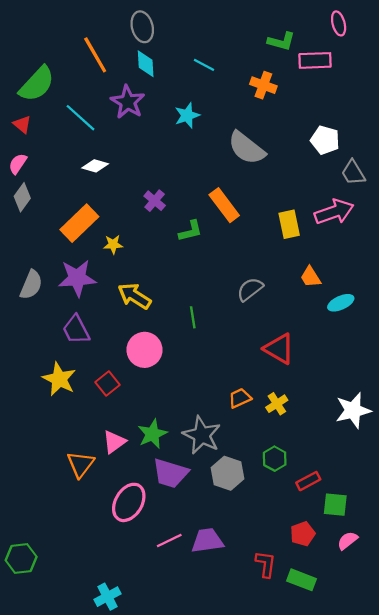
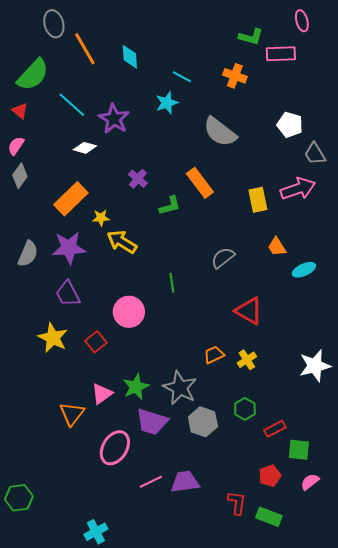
gray ellipse: (142, 27) -> (54, 24), moved
cyan line: (204, 65) -> (182, 77), moved
purple star: (128, 102) -> (114, 119), moved
yellow arrow: (134, 296) -> (122, 242), moved

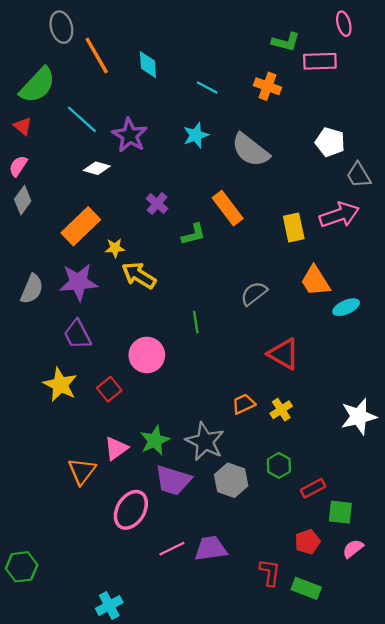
cyan star: (167, 103) -> (196, 135), moved
orange trapezoid: (277, 247) -> (315, 281), size x1.4

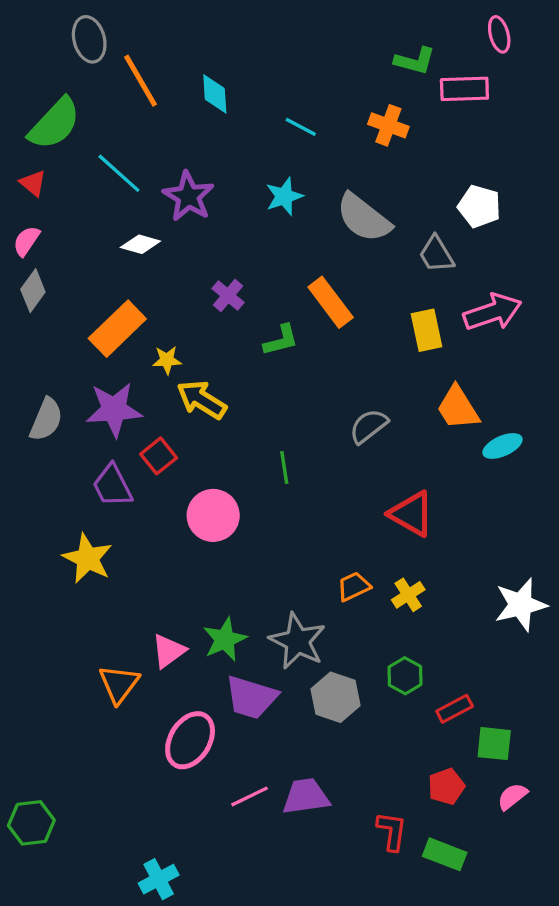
gray trapezoid: (359, 175) -> (436, 254), moved
red square: (109, 389) -> (159, 456), moved

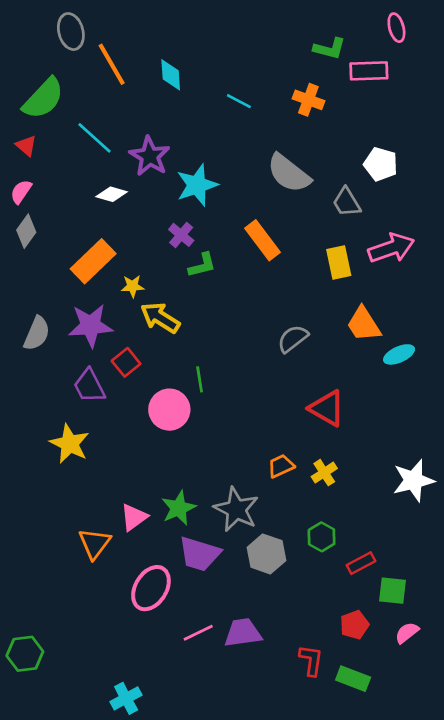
cyan star: (284, 196) -> (197, 185), moved, size x1.4
green L-shape: (281, 340) -> (202, 265), moved
green line: (284, 467) -> (200, 379), moved

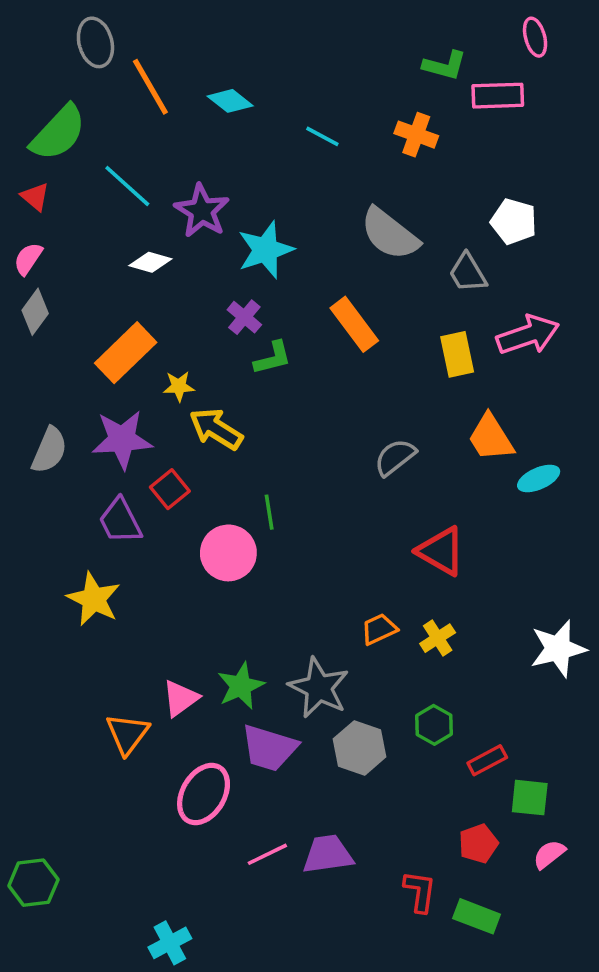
cyan diamond: (171, 75) -> (230, 101), turned -48

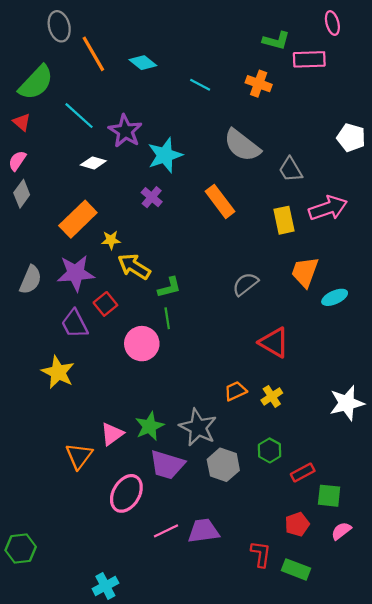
white pentagon: (514, 221) -> (351, 138), moved
green L-shape: (273, 358) -> (169, 287), moved
orange trapezoid: (491, 438) -> (305, 272), turned 52

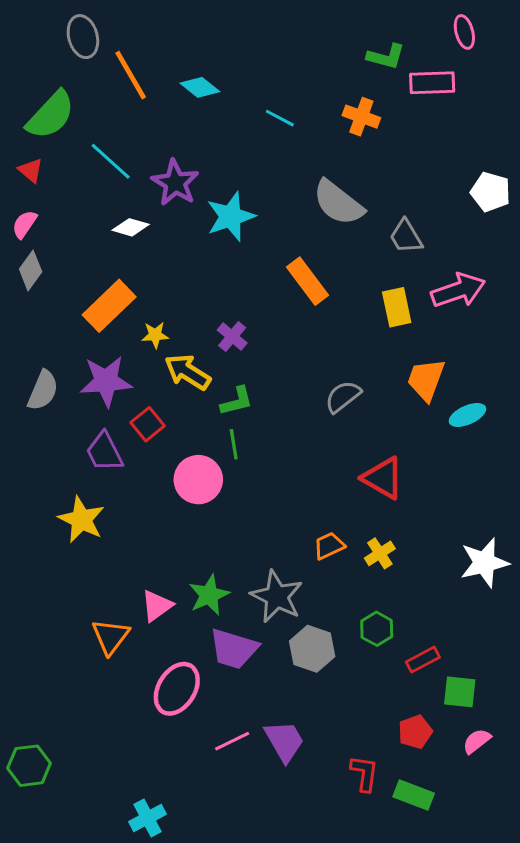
purple cross: (152, 197) -> (232, 337), moved
purple trapezoid: (203, 531) -> (284, 741), turned 68

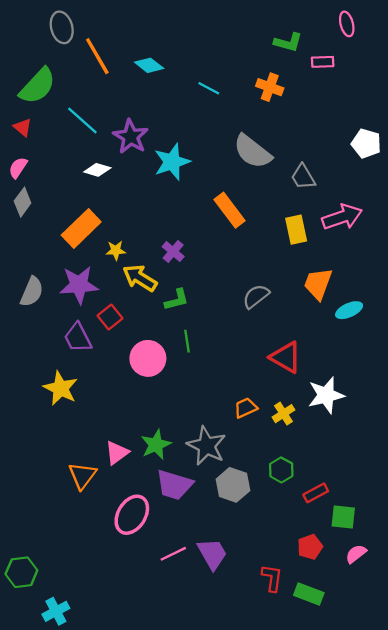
pink rectangle: (432, 83) -> (323, 62), size x0.7
green line: (234, 444) -> (187, 341), moved
white star: (484, 563) -> (326, 395), moved
cyan cross: (148, 818) -> (56, 611), moved

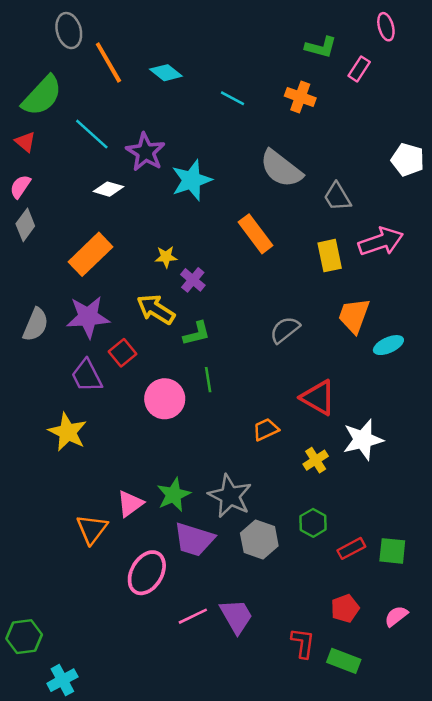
pink rectangle: (323, 62) -> (359, 69), turned -55
yellow star: (116, 250) -> (166, 257), moved
orange trapezoid: (246, 408) -> (266, 429), moved
green square: (343, 517) -> (392, 551), moved

